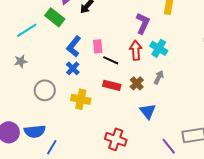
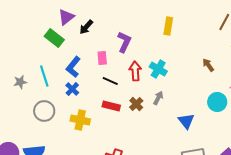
purple L-shape: (143, 23) -> (124, 42), moved
cyan line: (27, 30) -> (44, 76), moved, turned -75
pink rectangle: (98, 46) -> (102, 58), moved
blue triangle: (148, 111) -> (186, 121), moved

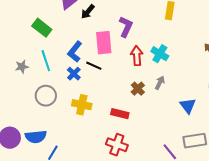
green rectangle: (54, 38) -> (42, 28), moved
pink rectangle: (102, 58) -> (104, 43), size x1.6
black line: (110, 81) -> (94, 66), moved
red rectangle: (111, 106) -> (120, 114), moved

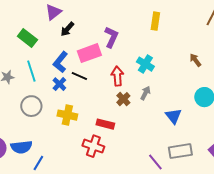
black arrow: (88, 12) -> (67, 29), moved
pink rectangle: (104, 43) -> (89, 53), turned 75
red arrow: (137, 56) -> (117, 76), moved
red cross: (117, 145) -> (93, 146), moved

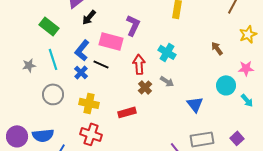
pink rectangle: (89, 53) -> (111, 41), turned 35
gray arrow: (145, 93) -> (167, 81), turned 96
red rectangle: (105, 124) -> (127, 112), turned -30
red cross: (93, 146) -> (91, 134), moved

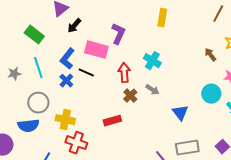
brown arrow: (217, 48) -> (210, 55), moved
yellow cross: (89, 103) -> (65, 120), moved
blue semicircle: (43, 135) -> (28, 126), moved

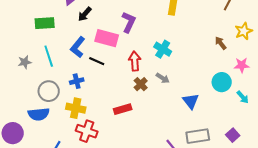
green rectangle: (34, 35) -> (45, 23), turned -42
blue cross: (66, 81) -> (77, 81), moved, turned 32

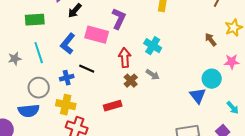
black line: (97, 61) -> (87, 69), moved
cyan arrow: (243, 97) -> (233, 108), moved
blue triangle: (191, 101) -> (198, 96), moved

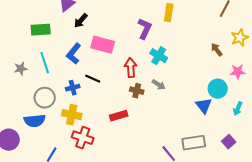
purple L-shape: (119, 19) -> (145, 29), moved
brown cross: (131, 81) -> (137, 91), turned -32
cyan arrow: (233, 108) -> (238, 109), moved, turned 64

